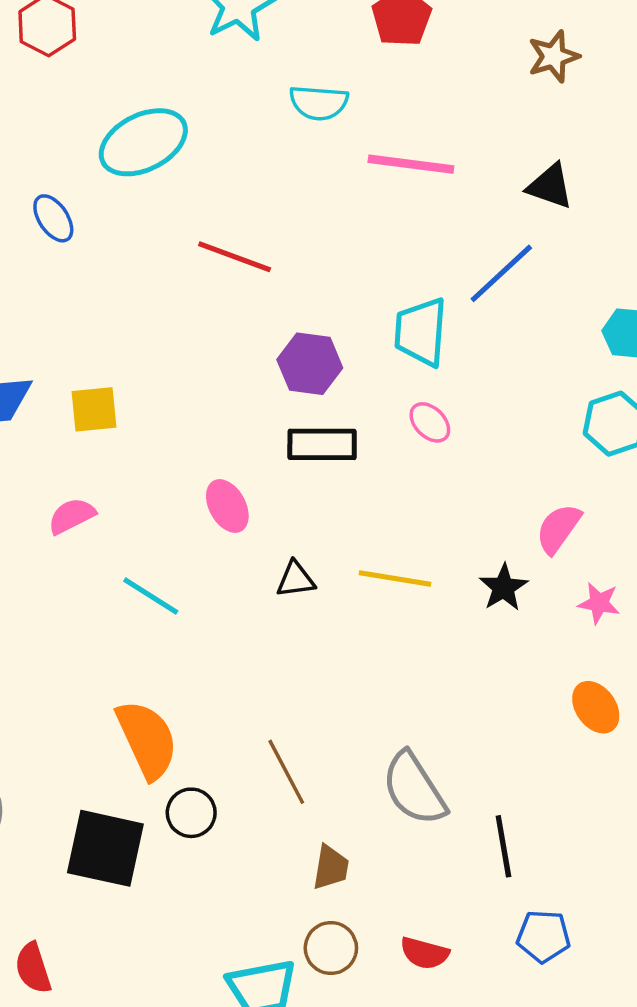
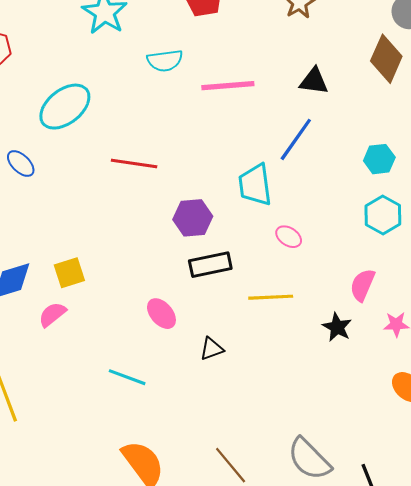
pink ellipse: (430, 422) -> (289, 237), moved
pink semicircle: (72, 516) -> (52, 314), moved
yellow line: (395, 578) -> (271, 297), moved

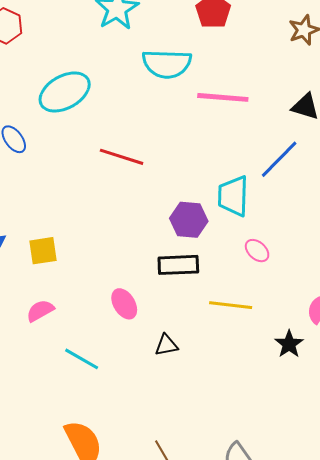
cyan semicircle: (165, 61) -> (167, 64), size x1.4
purple hexagon: (193, 218) -> (189, 220), moved
pink semicircle: (52, 314) -> (40, 311), moved

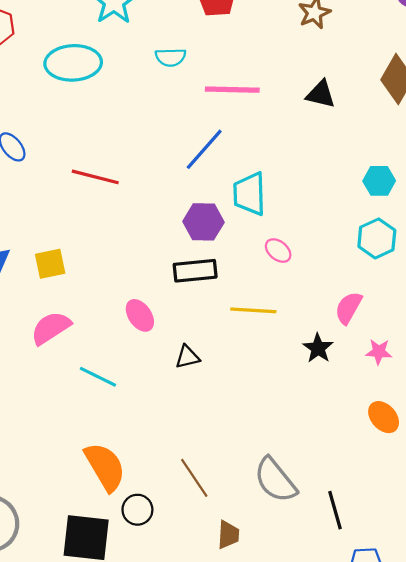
cyan semicircle: (167, 64) -> (171, 57), size x0.6
cyan ellipse: (65, 92) -> (73, 63), moved, turned 30
red line: (122, 157) -> (95, 177), moved
blue line: (279, 159) -> (204, 149), moved
pink semicircle: (40, 311) -> (51, 328), size x1.4

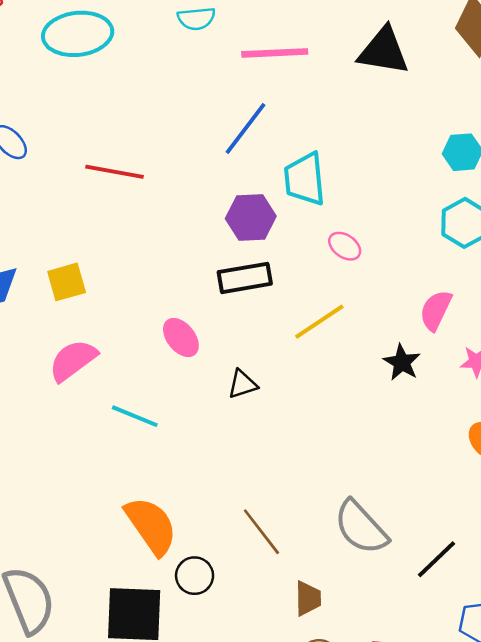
black triangle: (321, 94) -> (383, 51), size x1.4
yellow line: (253, 310) -> (319, 322), turned -33
black line: (335, 510) -> (437, 559), turned 66

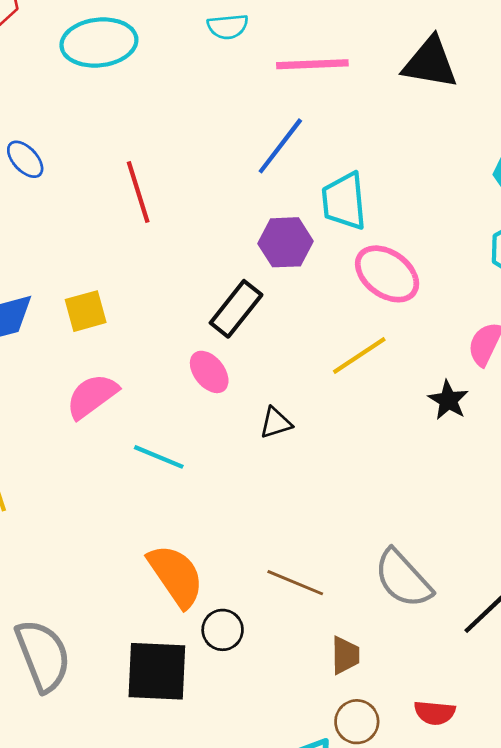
red line: (114, 172) -> (138, 192), turned 62
pink ellipse: (345, 246) -> (387, 274), size x1.8
black rectangle: (245, 278) -> (236, 309), moved, turned -42
brown line: (261, 532) -> (295, 583), turned -30

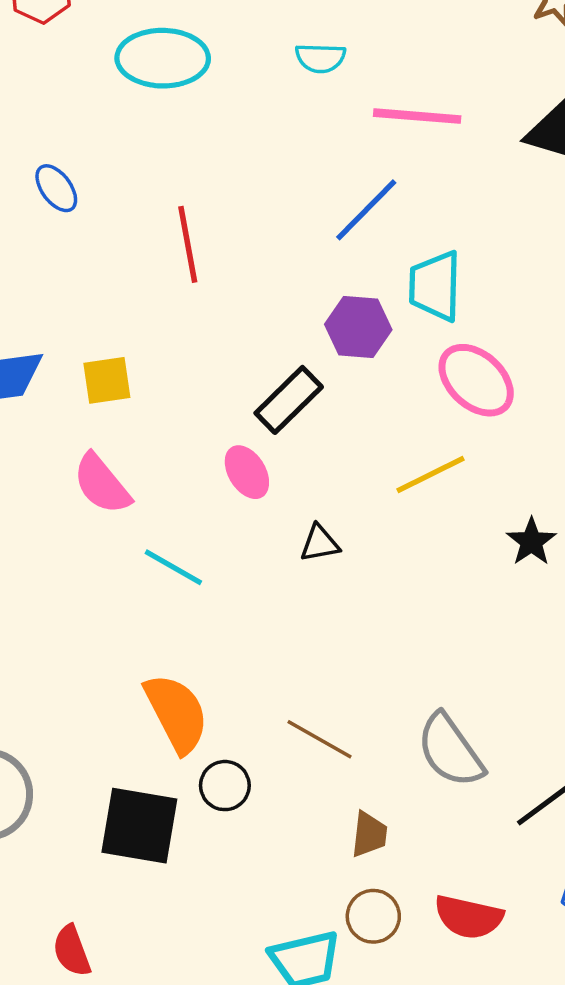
pink semicircle: (92, 396) -> (102, 484), turned -100
red semicircle: (435, 713) -> (469, 917), size x1.4

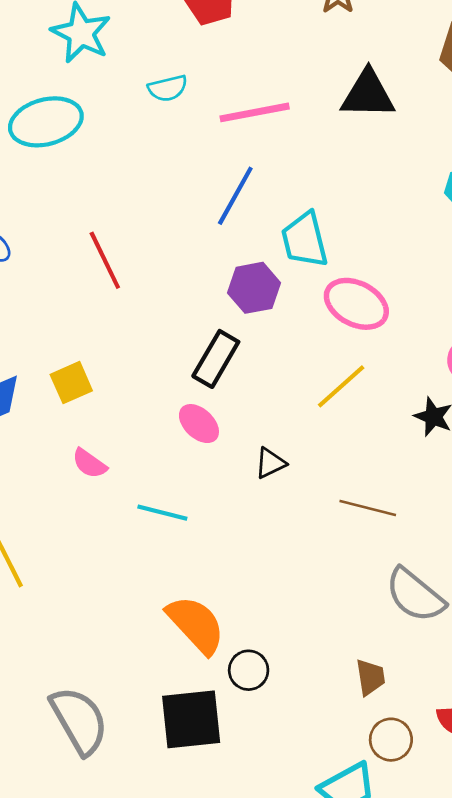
pink semicircle: (102, 484) -> (89, 464), size x0.7
brown line: (320, 739) -> (368, 508), moved

